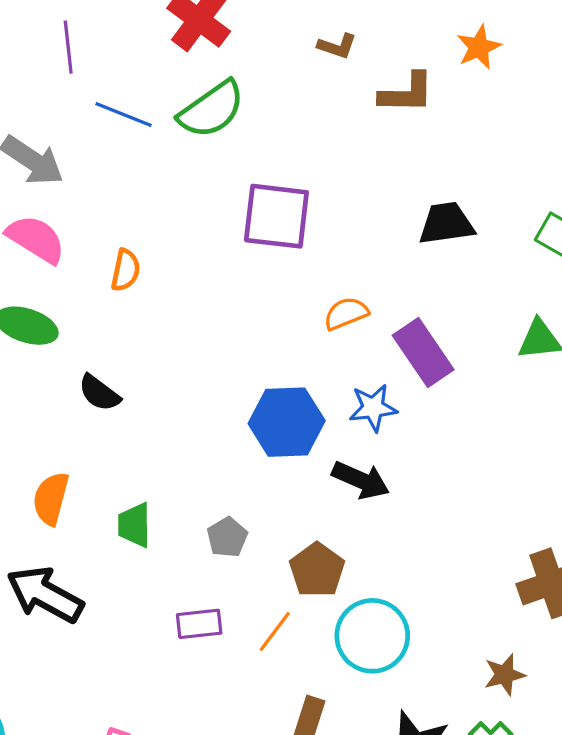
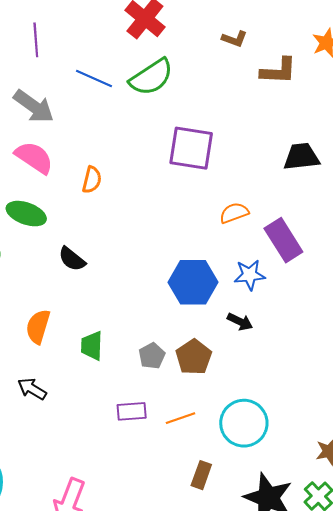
purple line: (68, 47) -> (36, 40), moved
black arrow: (361, 480) -> (240, 322), size x0.7
brown pentagon: (317, 570) -> (194, 357), moved
black arrow: (45, 595) -> (32, 389), size x0.6
orange line: (275, 631) -> (181, 418), turned 32

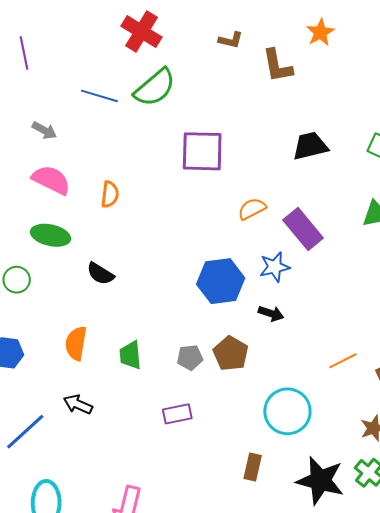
purple line: (36, 40) -> (24, 53), moved
brown L-shape: (279, 71) -> (277, 66), turned 84
gray arrow: (34, 106) -> (44, 130), size x0.6
gray pentagon: (152, 356) -> (190, 357), turned 30
orange line: (181, 418) -> (343, 361), moved

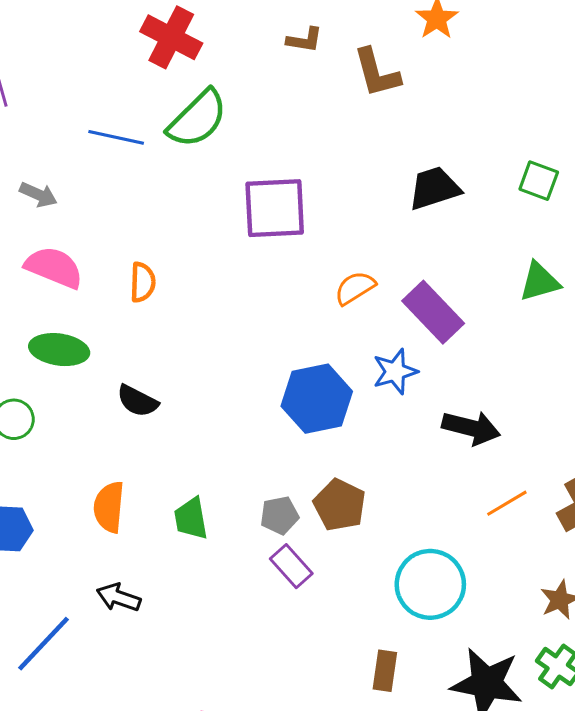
black arrow: (271, 313) -> (471, 428), moved, size x1.5
purple rectangle: (177, 414) -> (291, 566), moved, turned 64

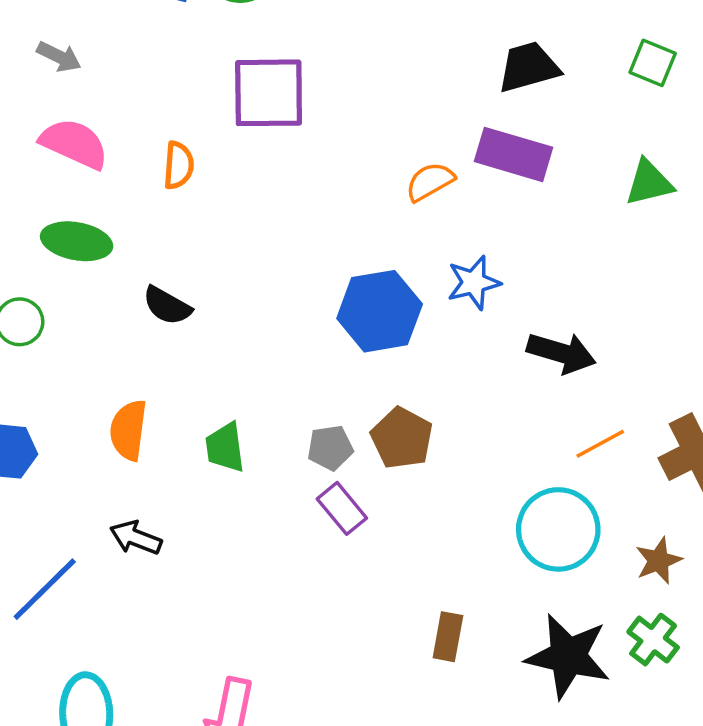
purple square: (275, 208) -> (269, 93), moved
purple rectangle: (433, 312) -> (514, 154), moved, turned -32
cyan circle: (430, 584) -> (558, 529), moved

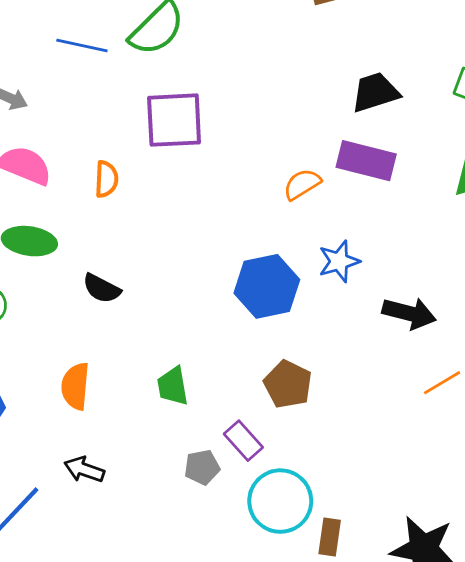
green trapezoid: (225, 447) -> (173, 386), moved
gray pentagon: (330, 448) -> (202, 467), moved
cyan circle: (558, 529) -> (280, 501), moved

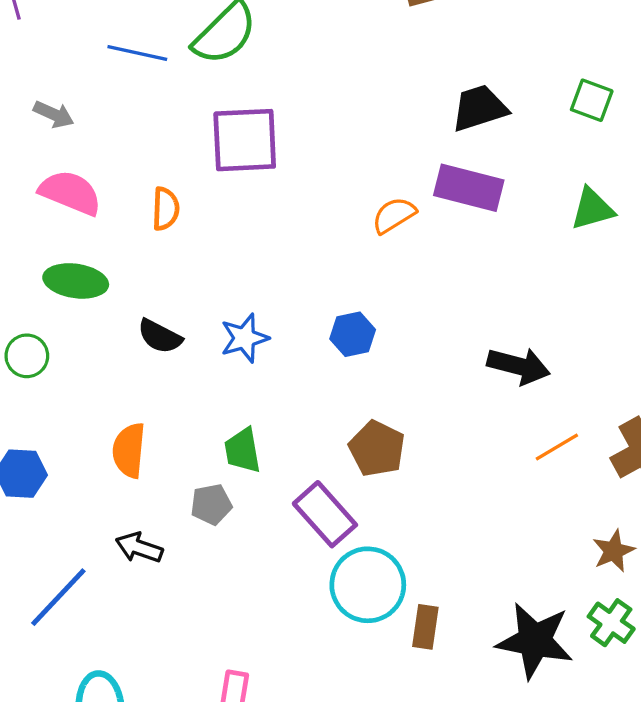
blue star: (339, 261) -> (244, 338), moved
blue hexagon: (267, 286) -> (353, 334), size x0.6
purple rectangle: (243, 441) -> (325, 514), size x1.4
gray pentagon: (202, 467) -> (211, 504), moved

